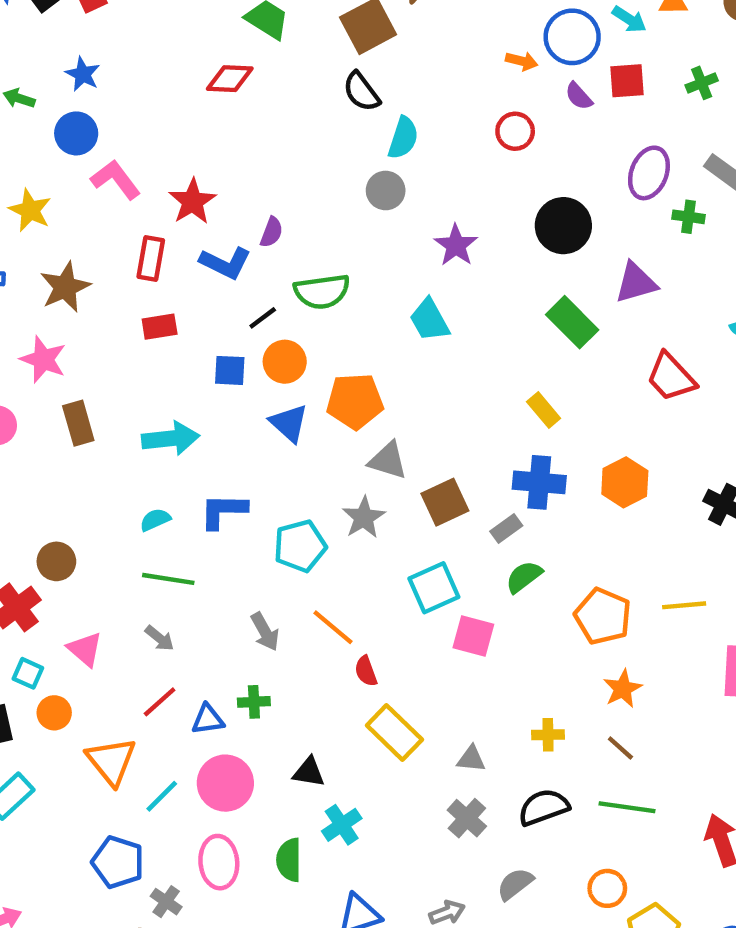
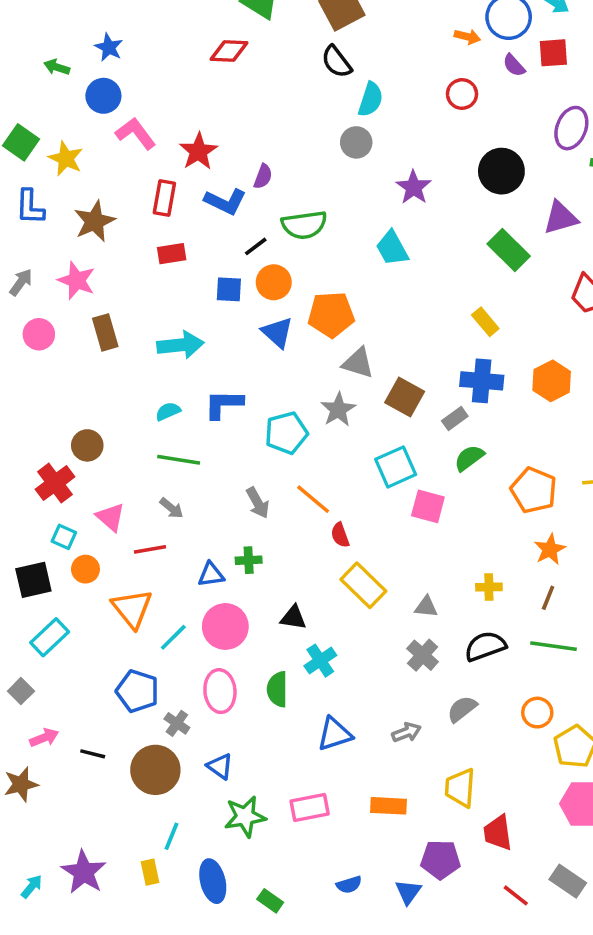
brown square: (445, 502) -> (405, 397), turned -36
red line: (160, 702) -> (150, 549), moved, turned 32
brown line: (620, 748) -> (548, 598), turned 70

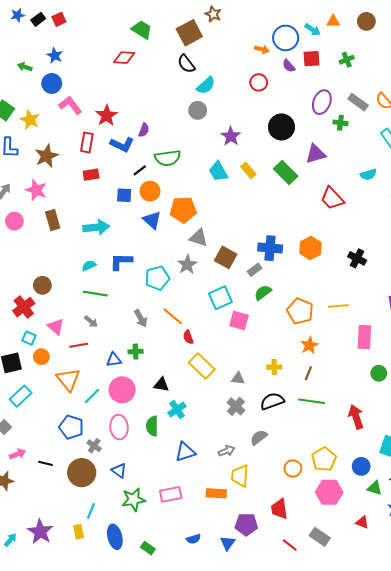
cyan semicircle: (371, 99) -> (206, 86), turned 30
yellow rectangle: (485, 322) -> (248, 170), moved
orange circle: (537, 713) -> (293, 468), moved
yellow trapezoid: (460, 788) -> (240, 476), moved

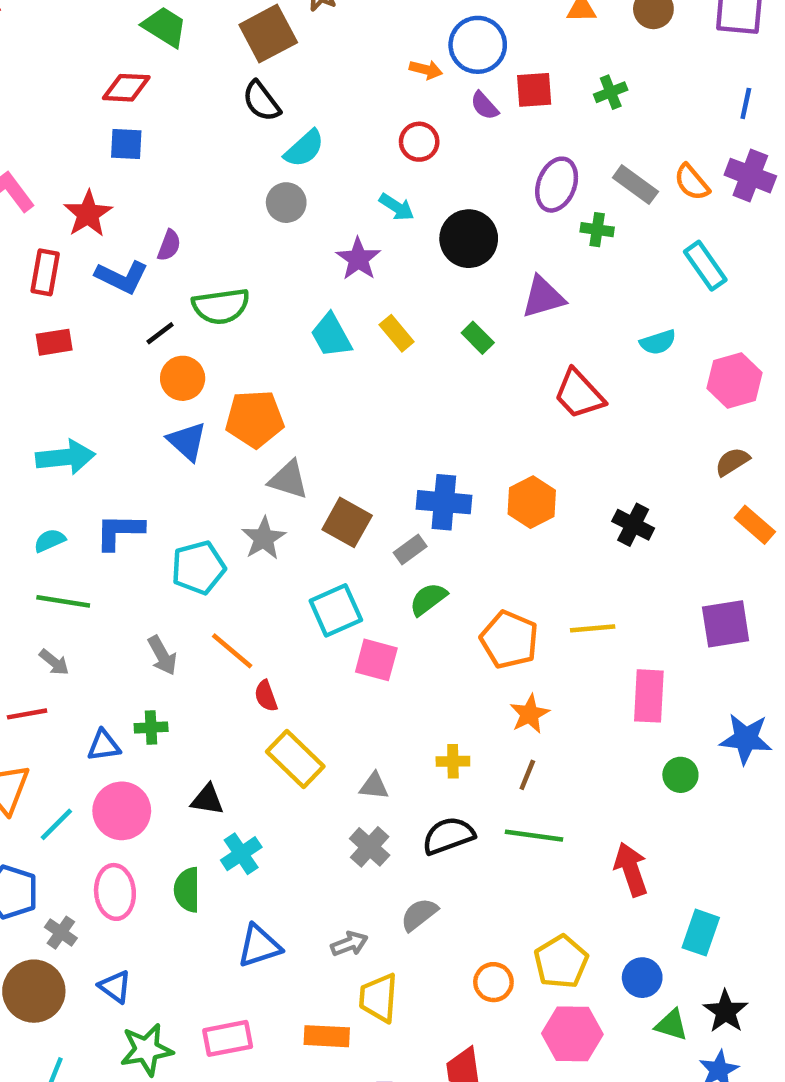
cyan arrow: (313, 30) -> (397, 207), moved
green rectangle: (286, 172) -> (478, 338), size x0.6
blue square: (124, 195) -> (126, 144), moved

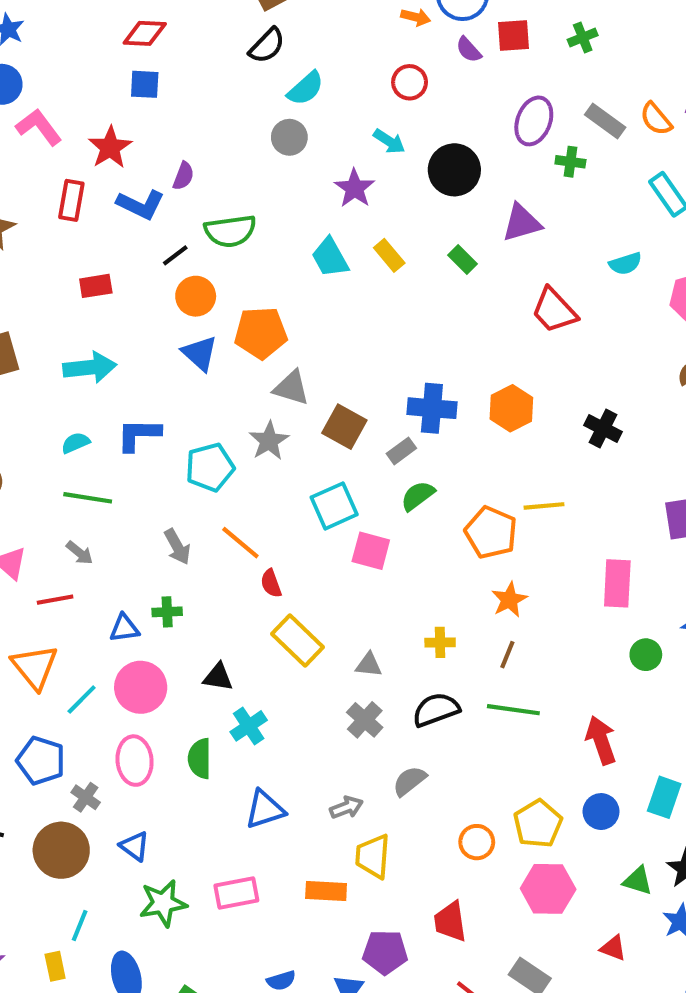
black semicircle: (261, 101) -> (267, 46), turned -99
red rectangle: (54, 342) -> (96, 286), moved
yellow line: (593, 628) -> (544, 506), moved
blue circle: (642, 978) -> (601, 812), moved

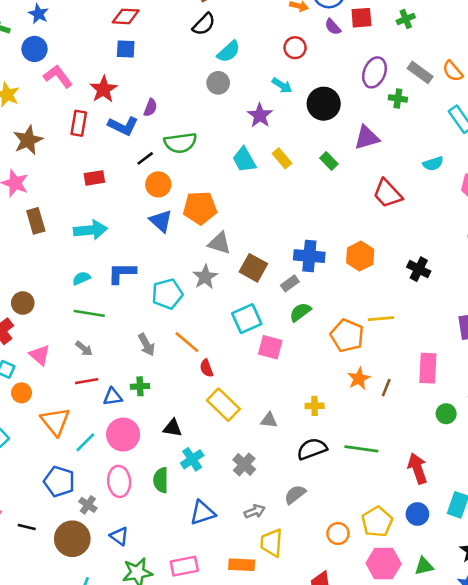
red line: (55, 600) -> (87, 381), moved
brown line: (507, 655) -> (386, 388), moved
gray cross: (365, 720) -> (244, 464), moved
green triangle: (638, 881) -> (424, 566), moved, turned -30

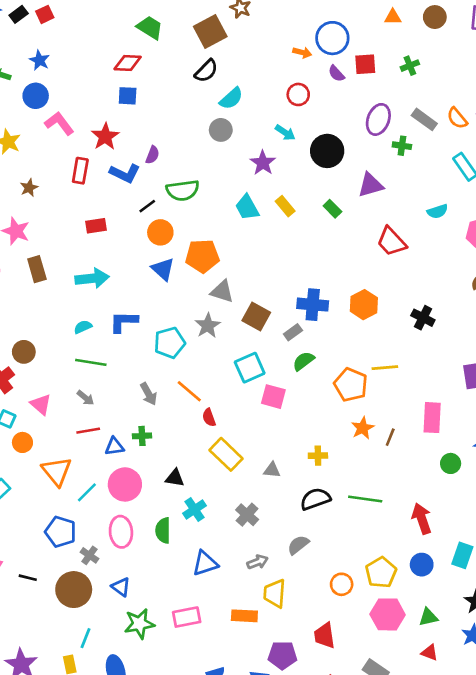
brown star: (28, 140) -> (29, 188), size x0.6

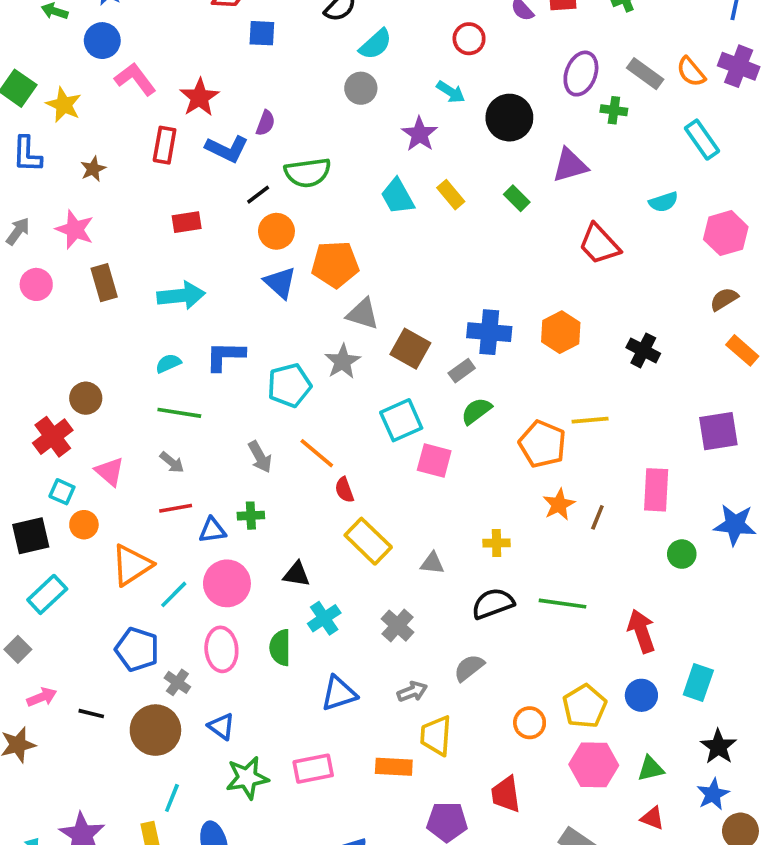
blue square: (128, 96) -> (262, 33), moved
orange triangle: (57, 471) -> (132, 565), turned 36

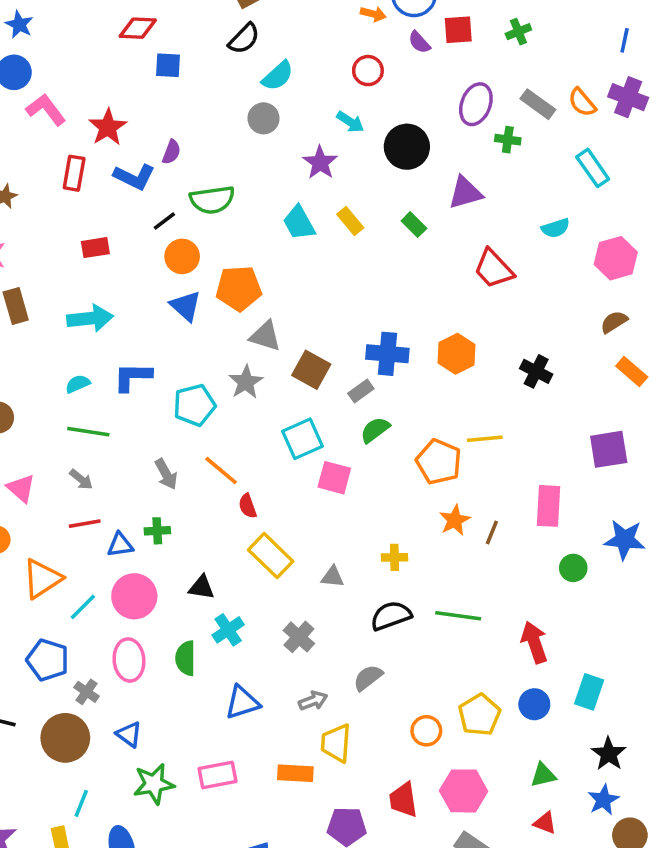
pink hexagon: (594, 765) -> (464, 791), moved

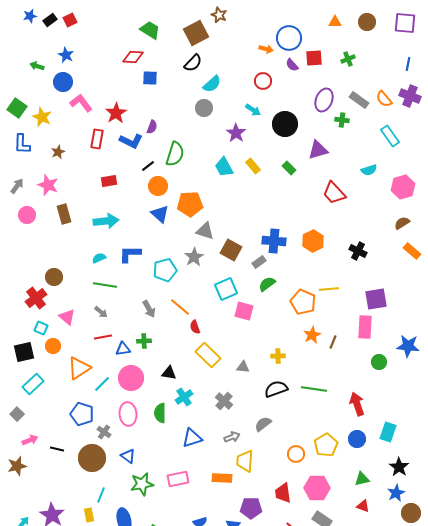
green semicircle: (212, 200) -> (175, 154), turned -65
purple square: (609, 449) -> (376, 299), moved

